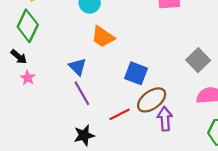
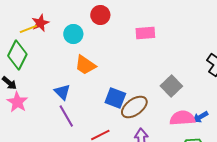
pink star: (28, 78) -> (17, 102), size x1.5
brown ellipse: (152, 100) -> (134, 107), moved

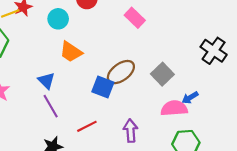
pink rectangle: (145, 33) -> (135, 18), turned 48
brown ellipse: (134, 107) -> (121, 72), moved
blue arrow: (200, 117) -> (190, 98), moved

